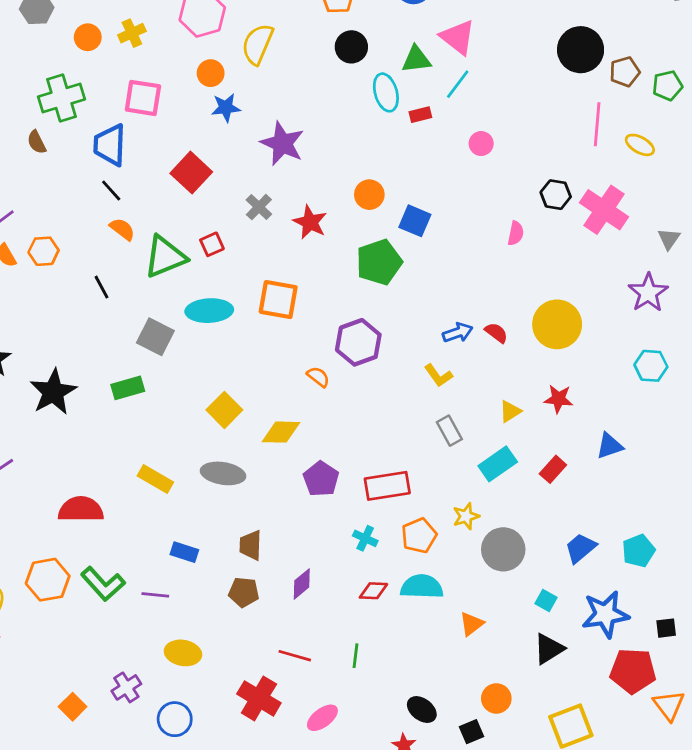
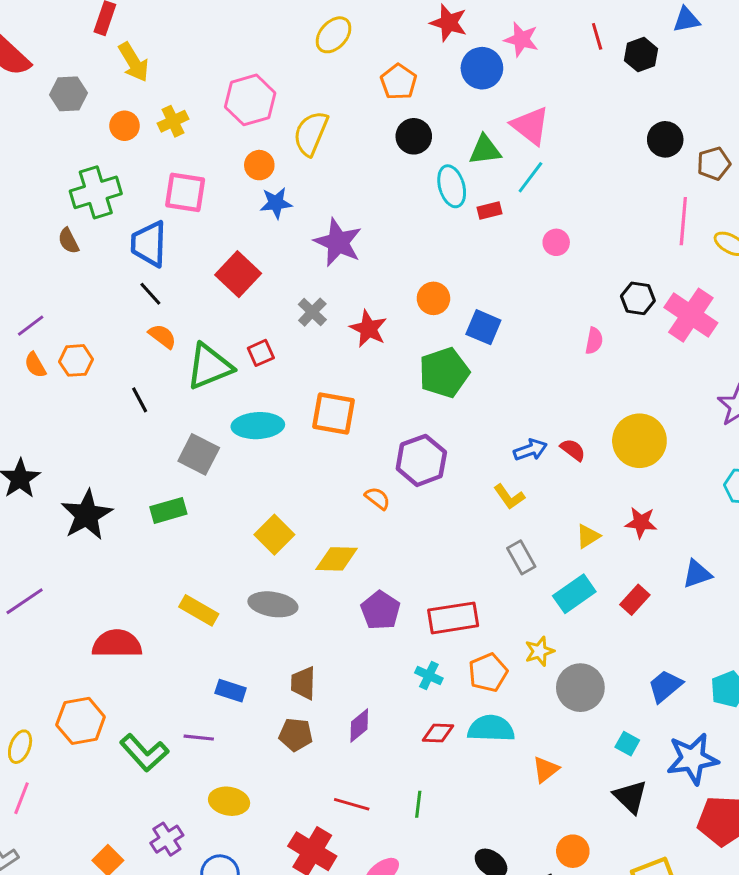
black circle: (581, 50) -> (665, 139), size x0.7
green L-shape: (103, 584) -> (144, 753), moved
black triangle: (549, 649) -> (630, 797), turned -44

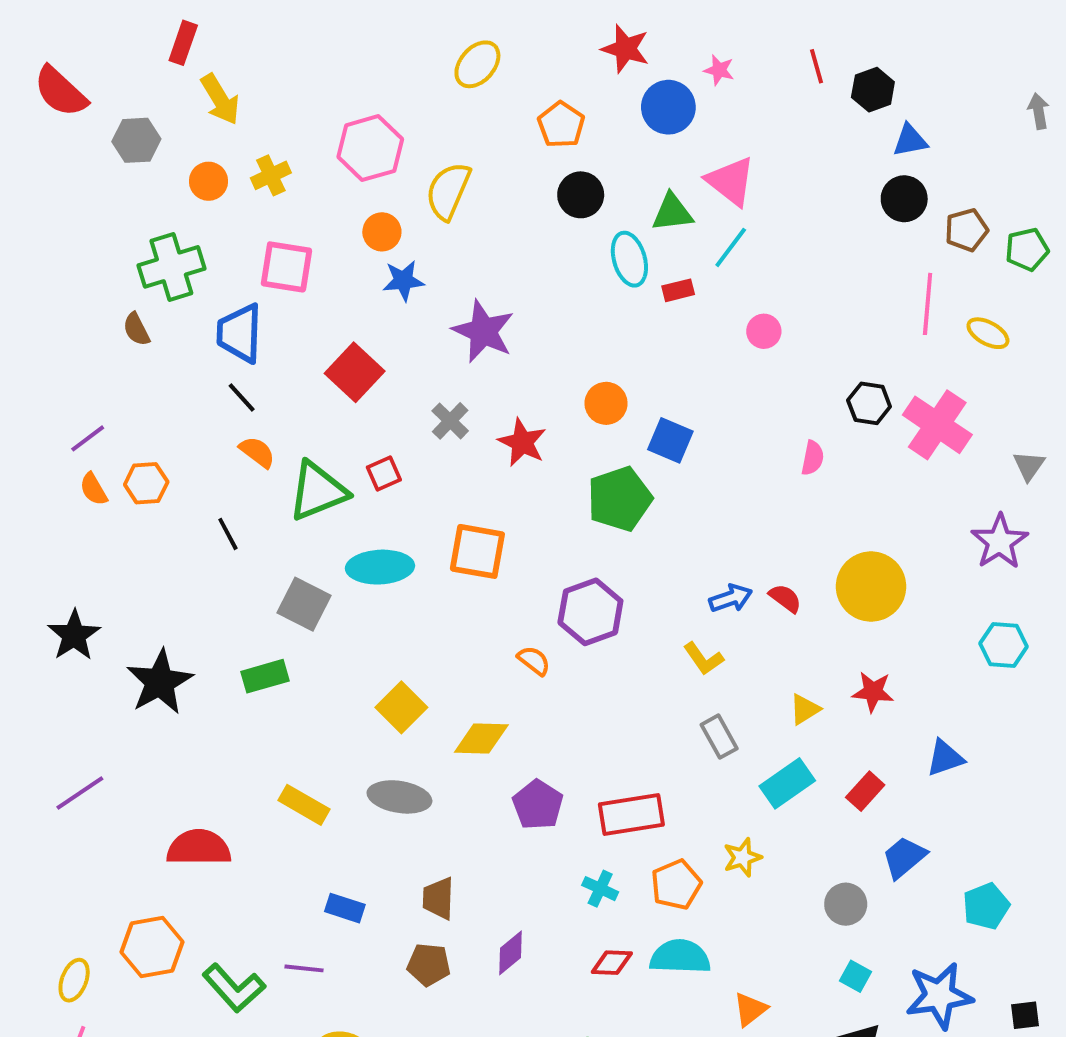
blue triangle: (686, 20) -> (910, 140), moved
pink star: (521, 39) -> (719, 70), size x0.7
blue trapezoid: (665, 686) -> (904, 857), moved
gray circle: (580, 688) -> (846, 904), moved, size x0.7

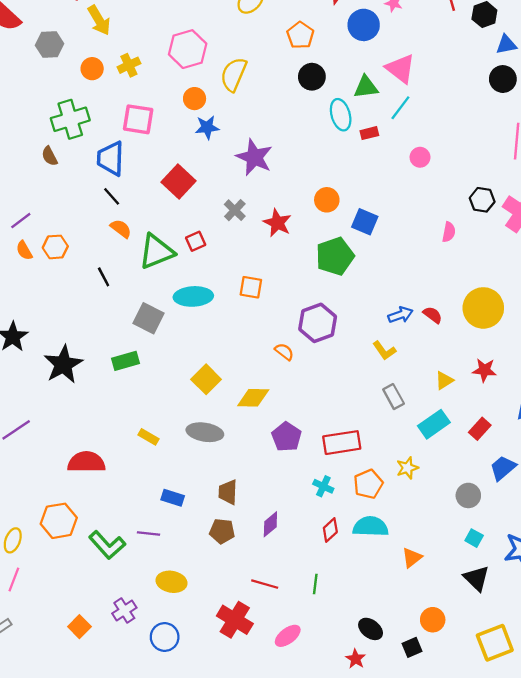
orange square: (477, 551) -> (251, 287), size x0.7
yellow rectangle: (304, 805) -> (148, 437), size x0.7
red diamond: (612, 963) -> (330, 530), turned -45

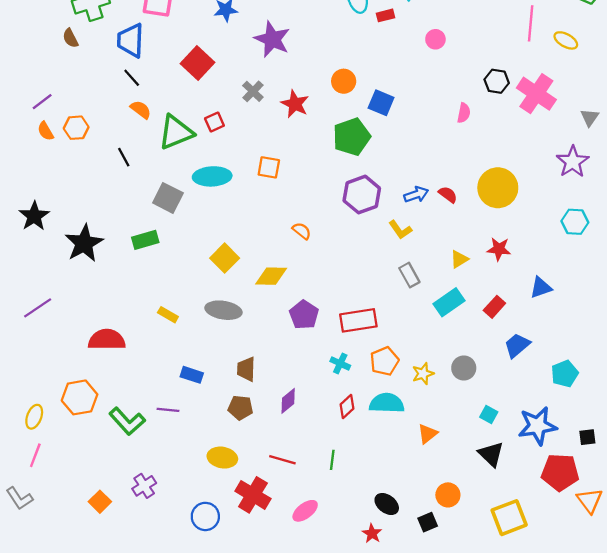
purple hexagon: (318, 323) -> (362, 195), moved
yellow star: (407, 468) -> (423, 374), moved
gray circle: (468, 495) -> (464, 368), moved
yellow ellipse: (171, 582) -> (222, 458), moved
blue circle: (165, 637) -> (205, 516), moved

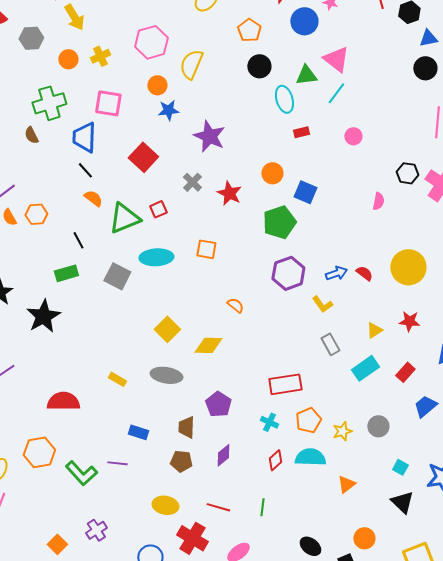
red rectangle: (386, 15) -> (301, 132), moved
green rectangle: (145, 240) -> (66, 273), moved
purple pentagon: (304, 315) -> (218, 404), moved

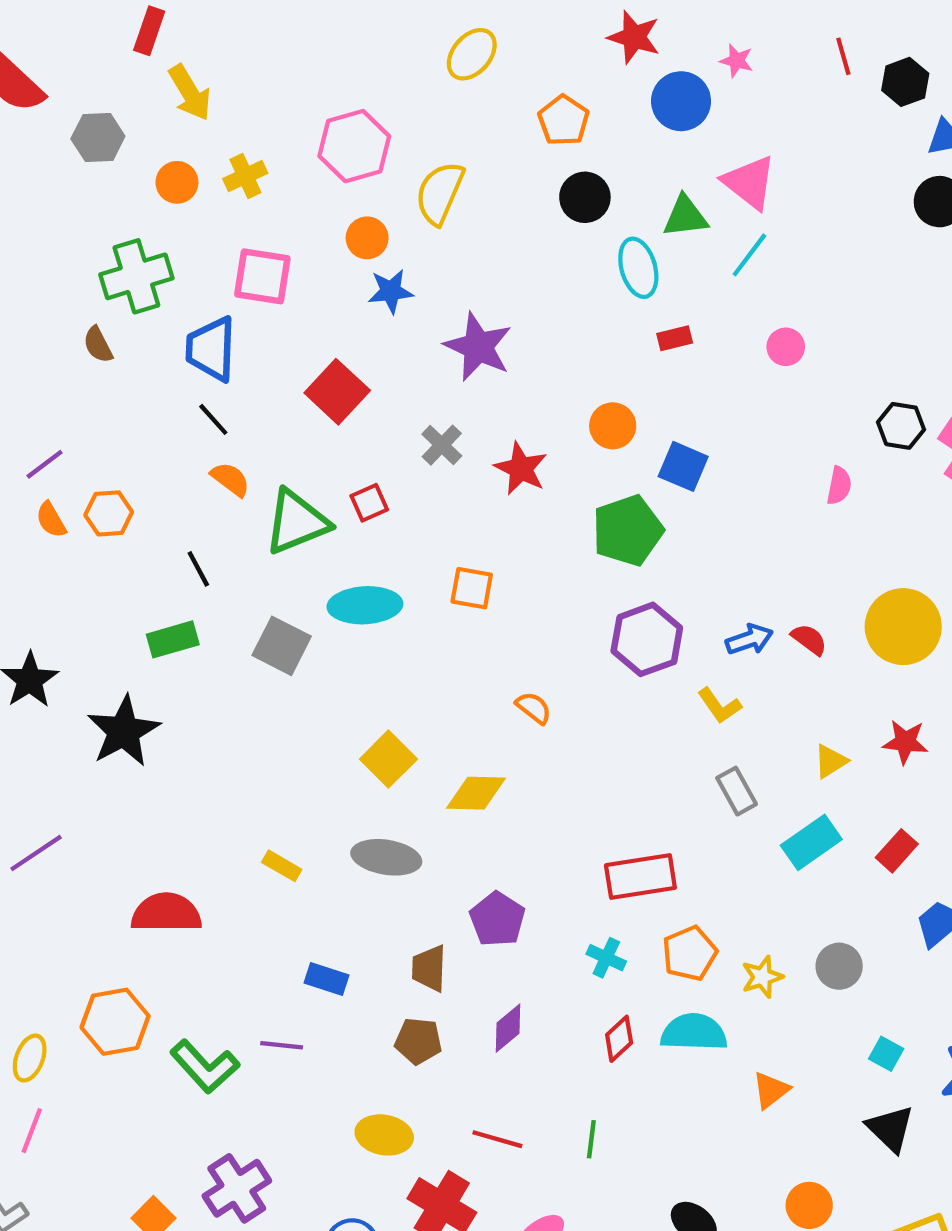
purple cross: (96, 530) -> (237, 1188), size x1.4

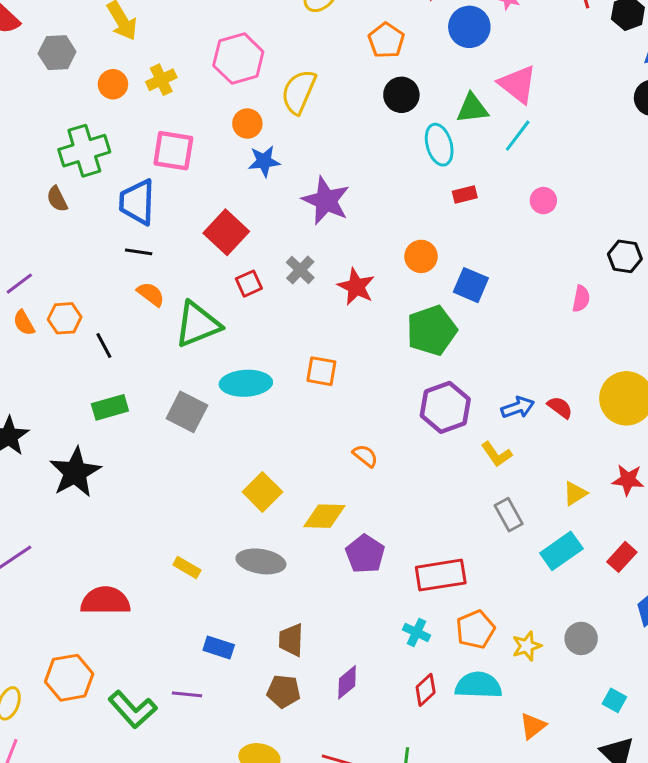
black line: (213, 419) -> (139, 252), turned -40
red square: (369, 503) -> (249, 284), moved
black line: (198, 569) -> (104, 345), moved
purple pentagon: (497, 919) -> (365, 554), moved

